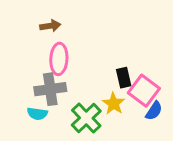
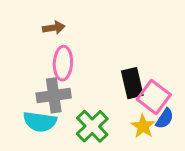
black rectangle: (124, 78) -> (132, 83), size x1.4
yellow star: (114, 104) -> (143, 126), moved
cyan semicircle: (37, 114) -> (40, 122), size x1.5

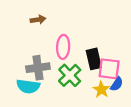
pink ellipse: (63, 63) -> (63, 47), moved
pink square: (154, 97) -> (109, 69), turned -30
green cross: (92, 126) -> (70, 75), moved

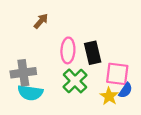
brown arrow: (38, 20) -> (41, 21), turned -40
black rectangle: (94, 59) -> (93, 53), moved
gray cross: (38, 68) -> (23, 73), moved

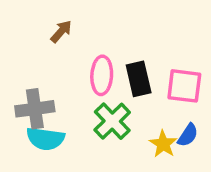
pink square: (117, 74) -> (184, 86), moved

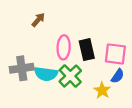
blue semicircle: (188, 135) -> (118, 76), moved
cyan semicircle: (45, 139) -> (46, 74), moved

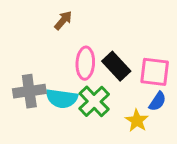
brown arrow: (38, 20) -> (63, 20), moved
black rectangle: (87, 50) -> (116, 66), turned -30

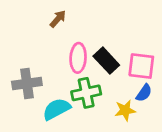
cyan semicircle: (62, 98) -> (57, 109), moved, turned 144
green cross: (94, 101) -> (86, 93), turned 32
yellow star: (137, 121) -> (125, 110), turned 30

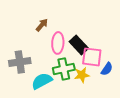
brown arrow: (58, 19) -> (42, 25), moved
pink square: (141, 66) -> (92, 57), moved
yellow star: (125, 110) -> (82, 75), moved

